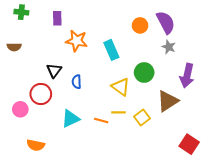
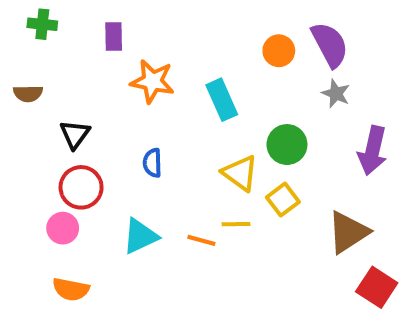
black triangle: (54, 70) -> (75, 134), moved
brown triangle: (168, 101) -> (348, 232), moved
pink circle: (20, 109) -> (63, 228), moved
yellow square: (142, 118) -> (283, 200), moved

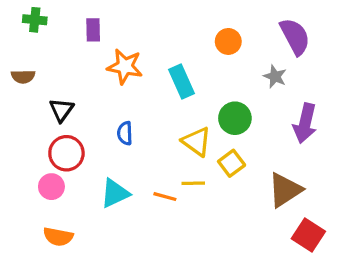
purple semicircle: (330, 45) -> (295, 36), moved

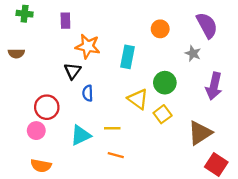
cyan rectangle: (182, 82) -> (127, 57), turned 35
black triangle: (61, 110) -> (72, 71), moved
yellow line: (193, 183) -> (112, 128), moved
orange line: (165, 197) -> (116, 155), moved

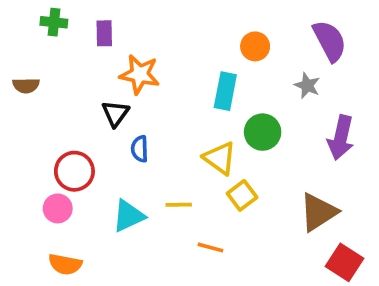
green cross: (25, 14) -> (54, 22), moved
cyan rectangle: (127, 57) -> (225, 91), moved
yellow square: (163, 114) -> (242, 195), moved
orange line: (116, 155) -> (210, 248), moved

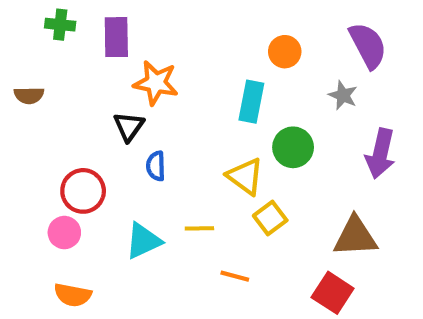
purple rectangle: (104, 33) -> (116, 37), size x1.4
brown triangle: (318, 212) -> (355, 237), turned 30
red square: (344, 262) -> (333, 293), moved

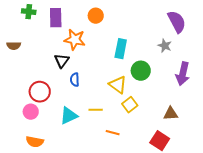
orange circle: (285, 52) -> (96, 16), moved
brown triangle: (355, 237) -> (171, 114), size x0.7

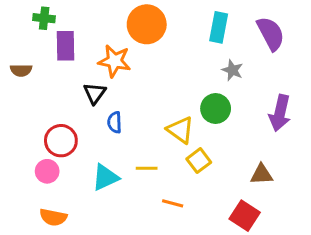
orange circle: (96, 16) -> (147, 24), size x1.6
purple rectangle: (56, 18) -> (66, 46), moved
gray star: (165, 46) -> (232, 70), moved
cyan rectangle: (121, 49) -> (219, 27), moved

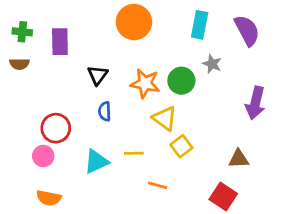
green cross: (44, 18) -> (22, 32), moved
orange star: (114, 61) -> (145, 83), moved
black triangle: (95, 93) -> (98, 75), moved
green circle: (216, 109) -> (181, 81), moved

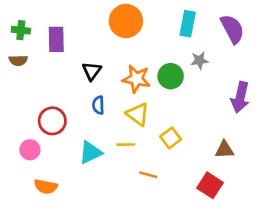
gray star: (212, 64) -> (199, 60), turned -30
yellow triangle: (165, 118) -> (138, 114), moved
pink circle: (43, 156) -> (30, 150), moved

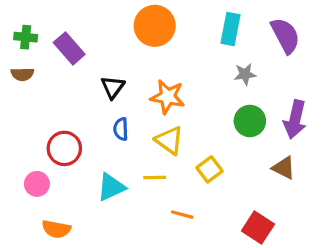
purple rectangle: (56, 39) -> (69, 48), turned -40
green circle: (171, 76) -> (250, 121), moved
brown triangle: (224, 150) -> (284, 168), moved, turned 30

